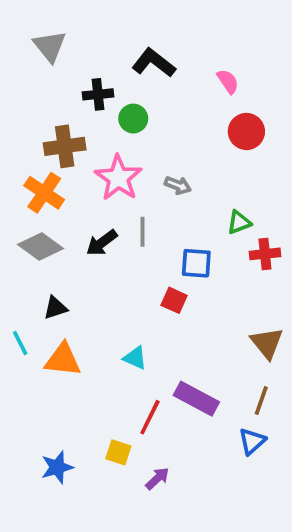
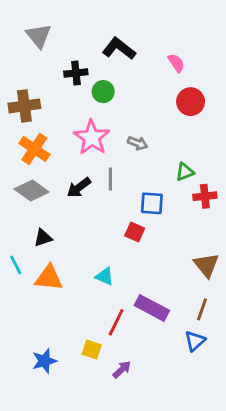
brown cross: (65, 146) -> (24, 106), moved

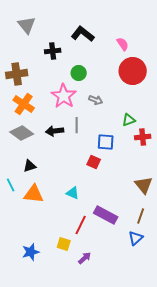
green circle: (103, 92) -> (79, 73), moved
red circle: (191, 102) -> (133, 71), size x1.4
black arrow: (79, 188) -> (55, 131), turned 30

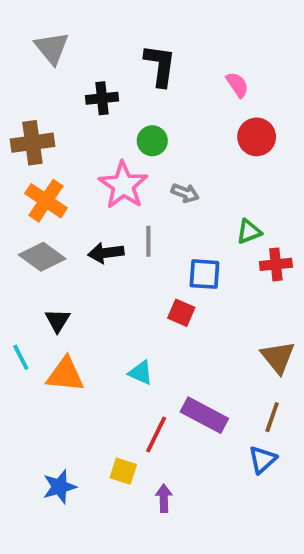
black L-shape: (83, 34) -> (160, 65), turned 60
red circle: (133, 71) -> (257, 137), size x0.7
black triangle: (30, 166) -> (58, 320), turned -40
purple arrow: (85, 258) -> (164, 498), turned -48

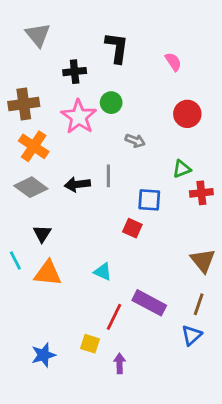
red circle: (257, 137) -> (187, 114), moved
pink star: (123, 185) -> (79, 117), moved

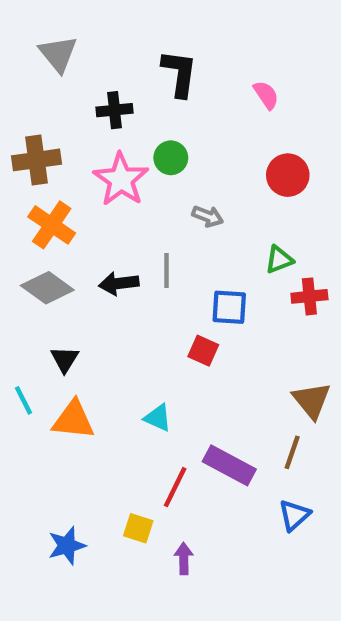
brown line: (199, 304) -> (292, 452), moved

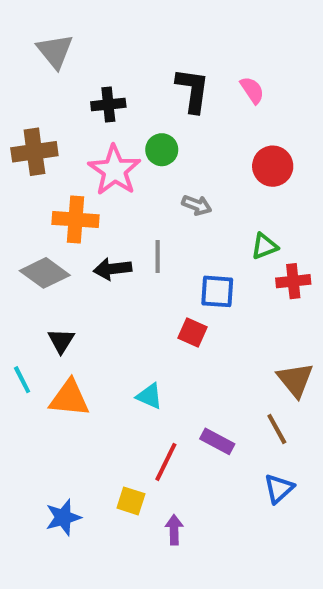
black L-shape: (179, 73) -> (193, 90), moved
orange cross: (52, 225) -> (75, 220), moved, turned -30
brown line: (292, 452) -> (277, 429), turned -48
purple rectangle: (229, 465) -> (217, 441), size x0.7

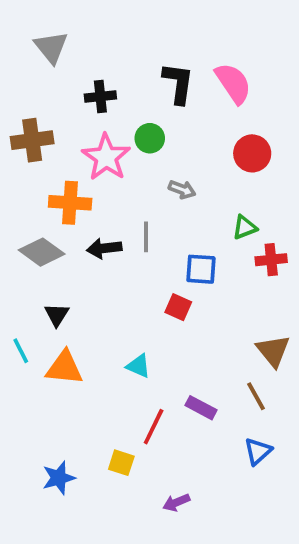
pink semicircle: (252, 90) -> (233, 83), size x1.6
purple arrow: (174, 530) -> (176, 503), moved, turned -112

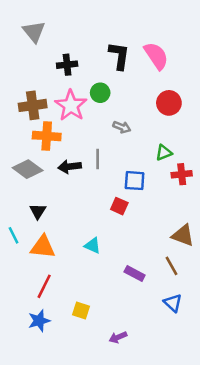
brown cross: (32, 140) -> (33, 105), moved
brown triangle: (273, 351) -> (183, 235), turned -30
red line: (154, 427) -> (44, 286), moved
blue triangle: (258, 451) -> (173, 303), turned -36

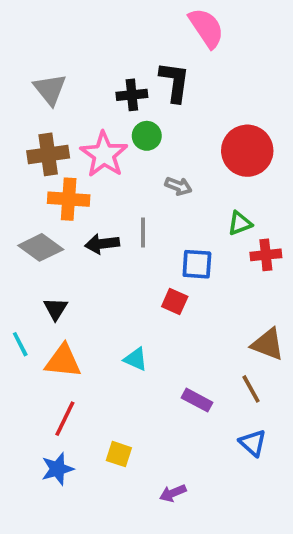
gray triangle: (34, 32) -> (50, 89), moved
pink semicircle: (156, 56) -> (206, 28), moved
black cross: (67, 65) -> (132, 95), moved
red circle: (169, 103) -> (247, 151), size x1.4

